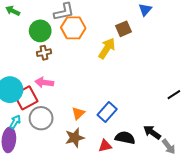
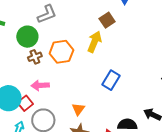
orange hexagon: (73, 28) -> (61, 52), moved
red square: (26, 98) -> (25, 103), size x0.7
blue rectangle: (107, 112) -> (111, 80), moved

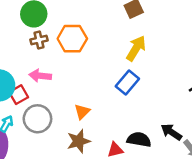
yellow arrow: (94, 42) -> (136, 48), moved

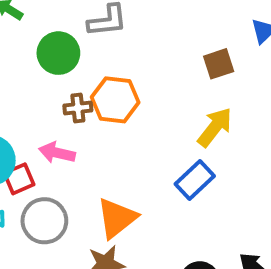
brown cross: (39, 40) -> (78, 108), moved
orange triangle: (82, 112) -> (117, 218), size x1.6

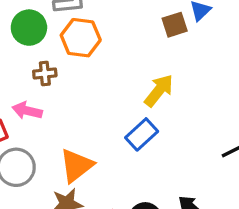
brown square: (219, 64) -> (175, 25), moved
orange hexagon: (115, 100) -> (81, 38), moved

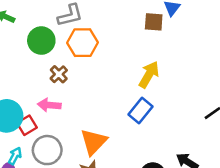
brown square: (175, 25) -> (154, 22), turned 30
brown cross: (45, 74) -> (59, 74), turned -30

